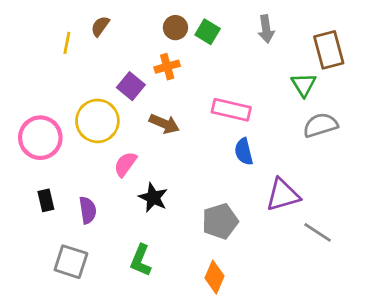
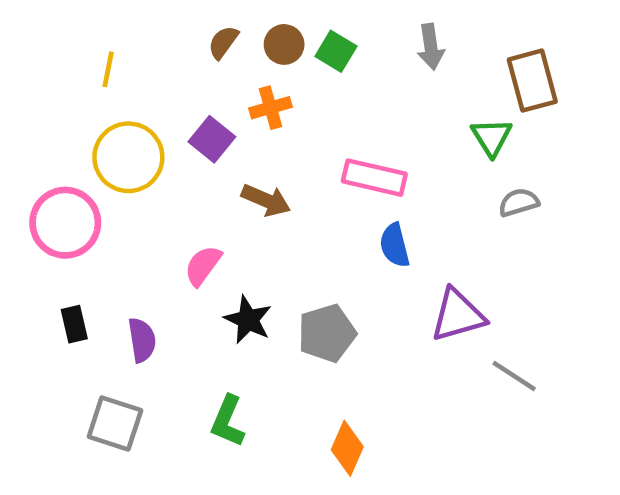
brown semicircle: (100, 26) -> (223, 42), moved
yellow circle: (97, 121) -> (128, 157), moved
gray semicircle: (320, 125) -> (519, 202), size x0.7
gray pentagon: (220, 221) -> (327, 333), moved

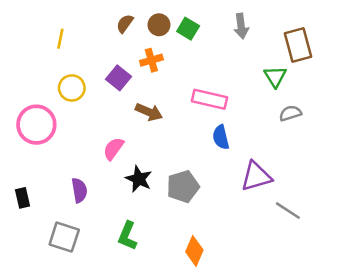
yellow circle: (128, 157) -> (72, 88), size x0.7
black rectangle: (74, 324) -> (22, 198), moved

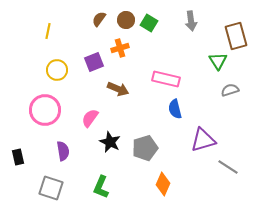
purple square: (119, 78) -> (94, 62), turned 30
pink circle: (36, 125) -> (45, 110), moved
orange diamond: (194, 251) -> (163, 184), moved

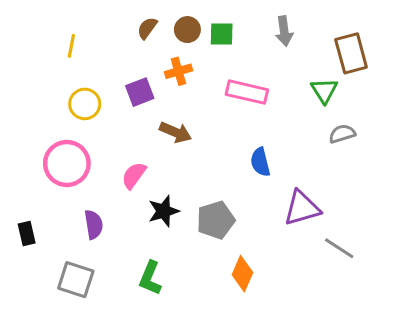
green square: (149, 23) -> (222, 34), turned -30
pink rectangle: (166, 79) -> (247, 92), moved
black star: (110, 142) -> (164, 211), turned 30

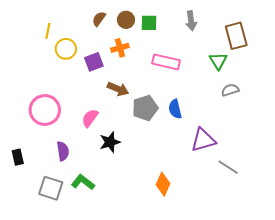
yellow circle: (85, 104) -> (66, 49), moved
gray pentagon: (216, 220) -> (145, 108), moved
green L-shape: (150, 278) -> (83, 182), moved, turned 105

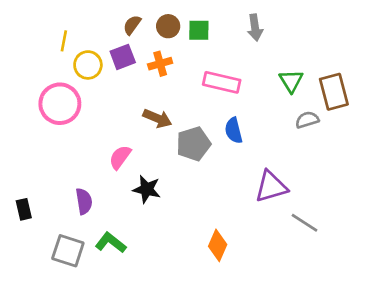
brown rectangle: (236, 36) -> (334, 92), moved
purple square: (94, 62) -> (123, 57), moved
blue semicircle: (175, 109) -> (234, 130), moved
pink circle: (45, 110) -> (60, 104), moved
black star: (110, 142) -> (147, 189), turned 30

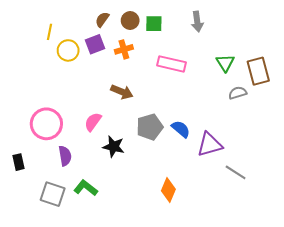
pink circle: (60, 104) -> (46, 124), moved
blue semicircle: (234, 130) -> (181, 129), moved, turned 144
gray pentagon: (194, 144) -> (150, 127), moved

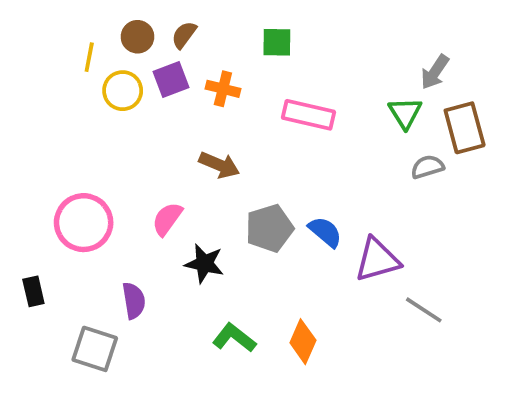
brown circle: (130, 20) -> (137, 37), moved
gray arrow: (197, 22) -> (435, 72), moved, turned 42
orange cross: (124, 49) -> (223, 89), turned 30
purple semicircle: (65, 156) -> (134, 301), moved
green L-shape: (86, 188) -> (234, 338), moved

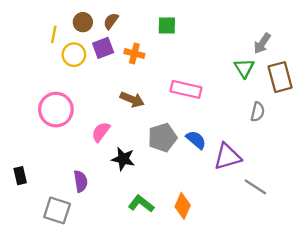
pink rectangle: (308, 115) -> (186, 89), moved
gray semicircle: (427, 167) -> (258, 112), moved, turned 120
pink circle: (84, 223) -> (56, 110), moved

